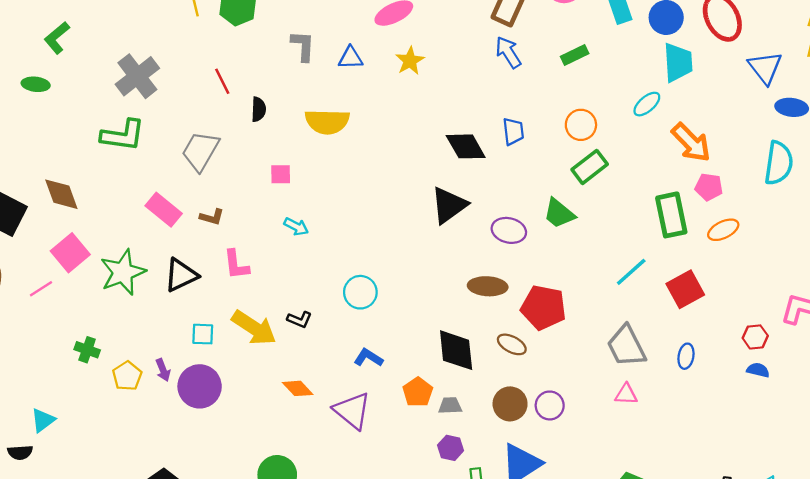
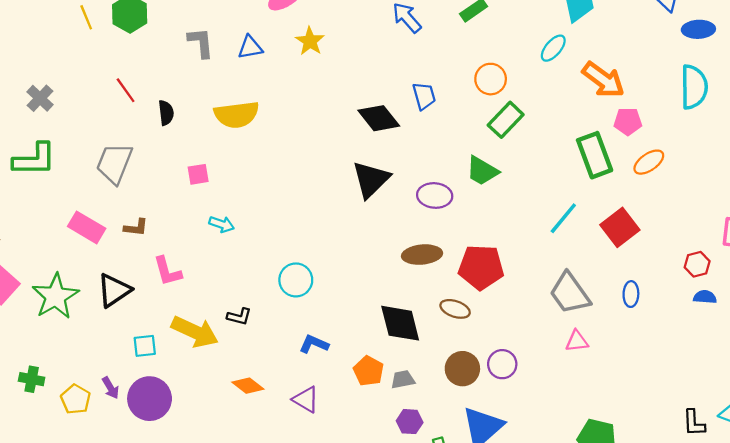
gray cross: (137, 76) -> (40, 98), size x0.6
purple triangle: (352, 411) -> (306, 399), size x0.7

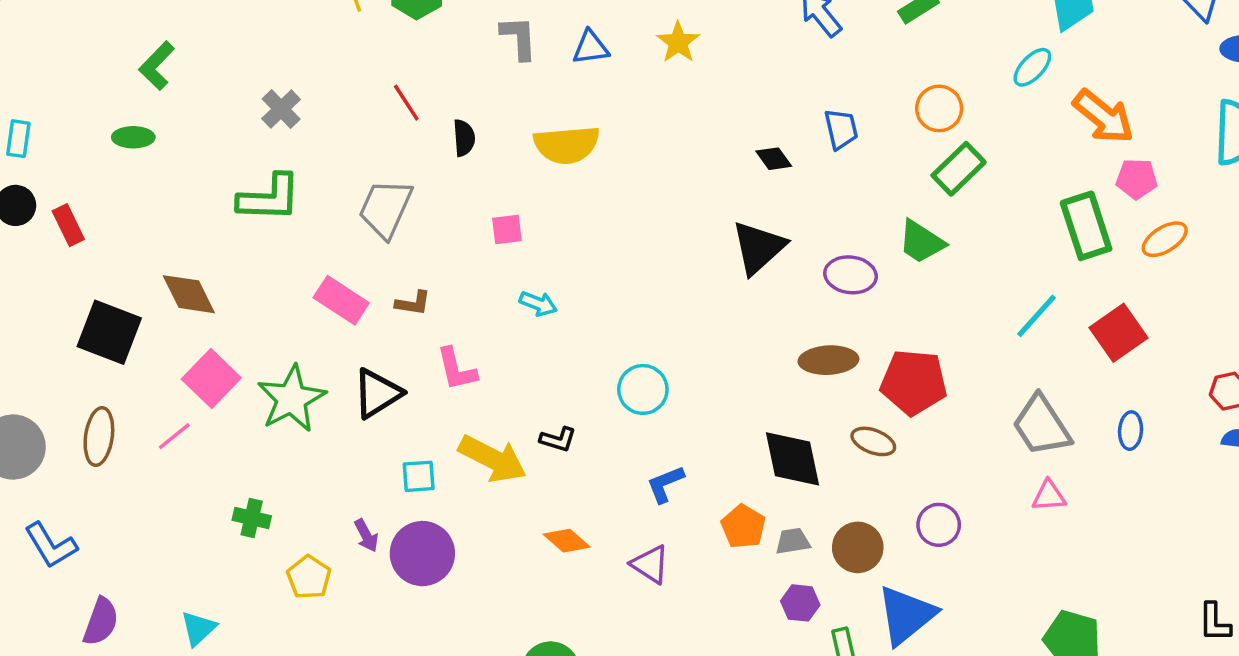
black diamond: (379, 118) -> (774, 159), size x0.6
blue L-shape: (314, 344) -> (665, 484), turned -48
brown circle: (462, 369) -> (858, 547), moved
yellow pentagon: (76, 399) -> (309, 577), moved

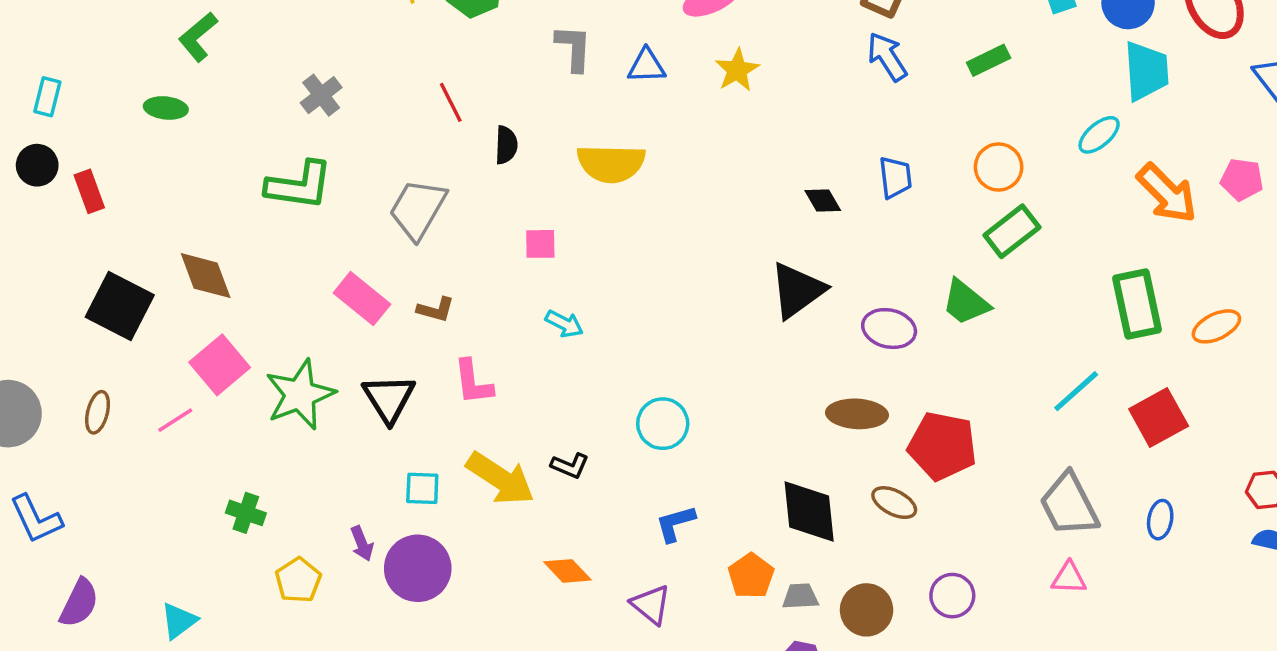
pink pentagon: (1137, 179) -> (1242, 179), moved
black triangle: (377, 393) -> (389, 398), turned -36
brown ellipse: (99, 437) -> (98, 412), size x0.7

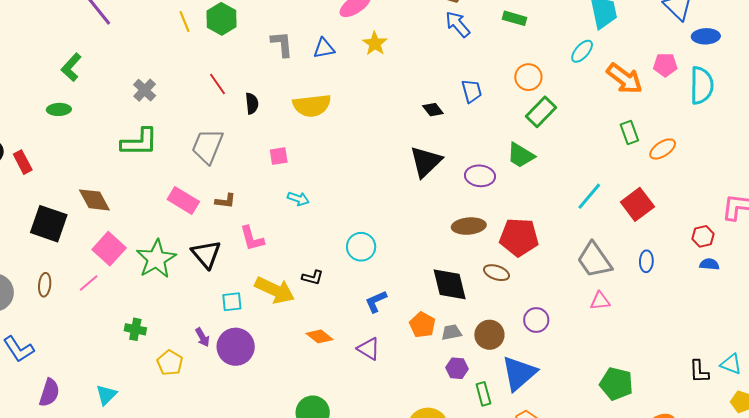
green rectangle: (989, 60) -> (515, 18), turned 50
green rectangle: (1137, 304) -> (629, 133), moved, size x0.6

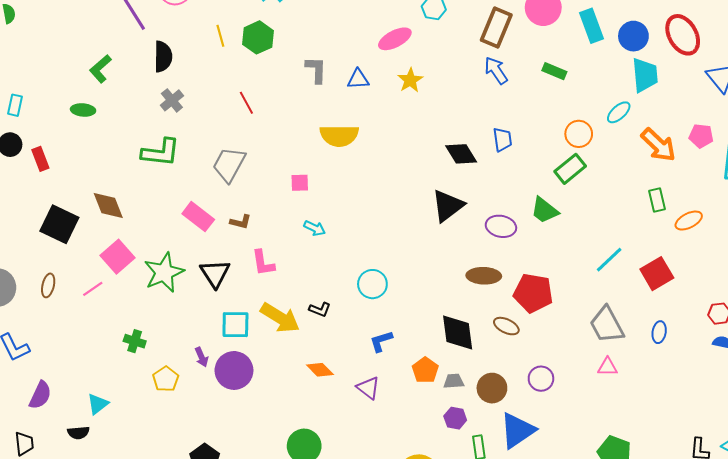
orange circle: (528, 77) -> (579, 134), moved
black semicircle: (252, 103) -> (163, 57), moved, size x1.4
black diamond: (433, 110) -> (461, 154), size x1.5
cyan square: (232, 302) -> (235, 325), size x1.4

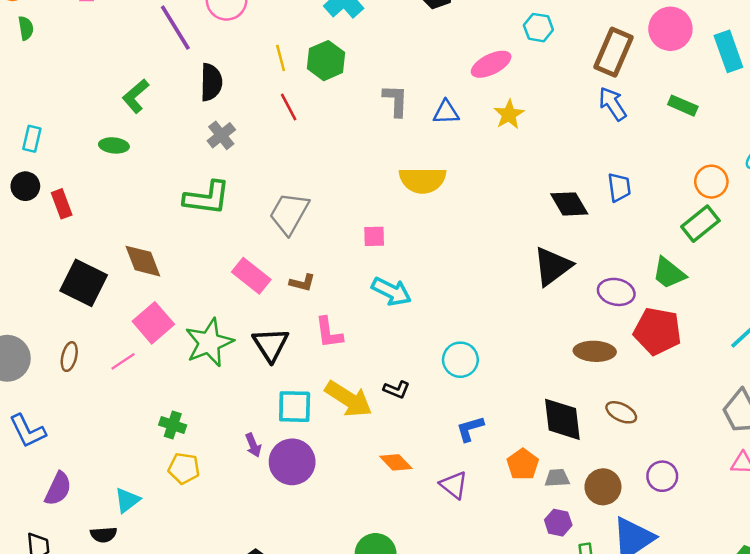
red line: (246, 103) -> (289, 107), moved
cyan arrow: (315, 228) -> (391, 291), size x1.5
red pentagon: (533, 293) -> (658, 331), moved
yellow pentagon: (166, 379) -> (184, 468), moved, turned -30

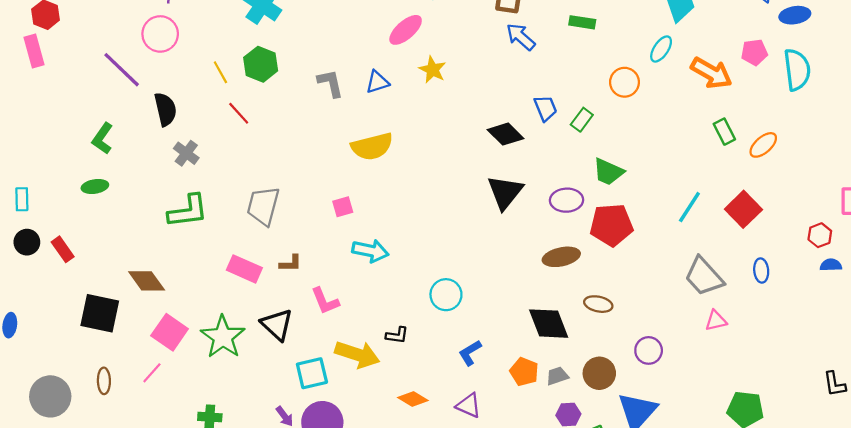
green rectangle: (700, 224) -> (582, 120), moved, size x0.7

